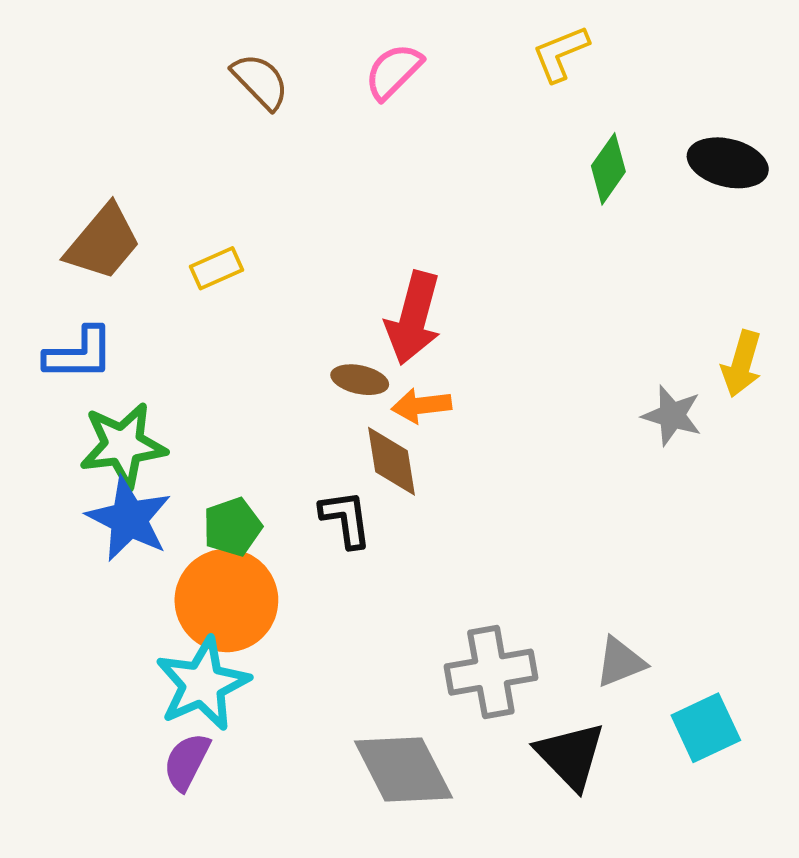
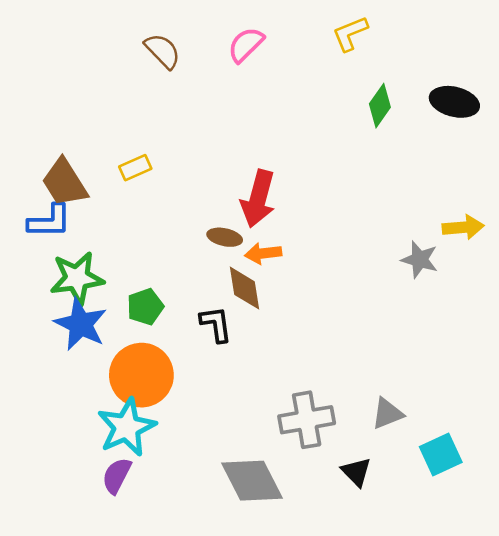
brown trapezoid: (103, 242) -> (64, 183), moved, turned 108
yellow arrow: (742, 364) -> (463, 227), turned -111
green pentagon: (232, 527) -> (145, 307), moved
black triangle: (571, 756) -> (356, 472), size x0.7

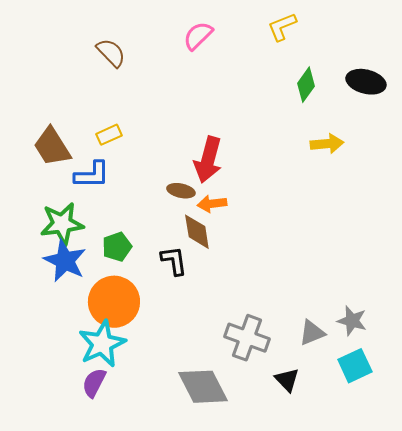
brown semicircle: (163, 51) -> (111, 53), moved
blue L-shape: (50, 221) -> (92, 175), moved
yellow arrow: (463, 227) -> (327, 144), moved
gray star: (420, 260) -> (352, 321), moved
gray cross: (307, 420) -> (247, 338), turned 30

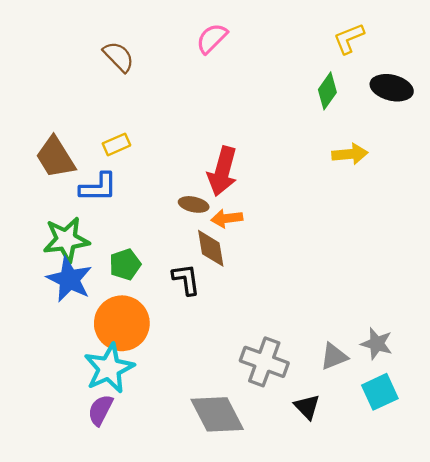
yellow L-shape: (282, 27) -> (349, 38), moved

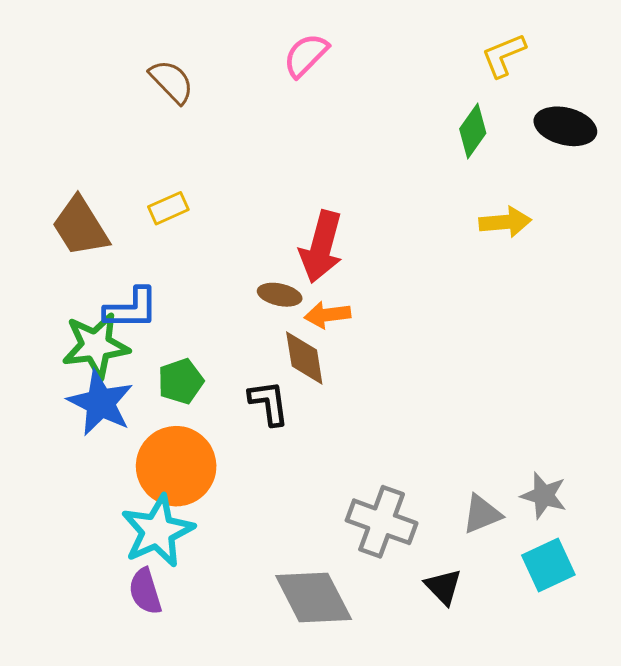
blue L-shape: (98, 187) -> (131, 309), moved
purple semicircle: (100, 410) -> (145, 591), turned -44

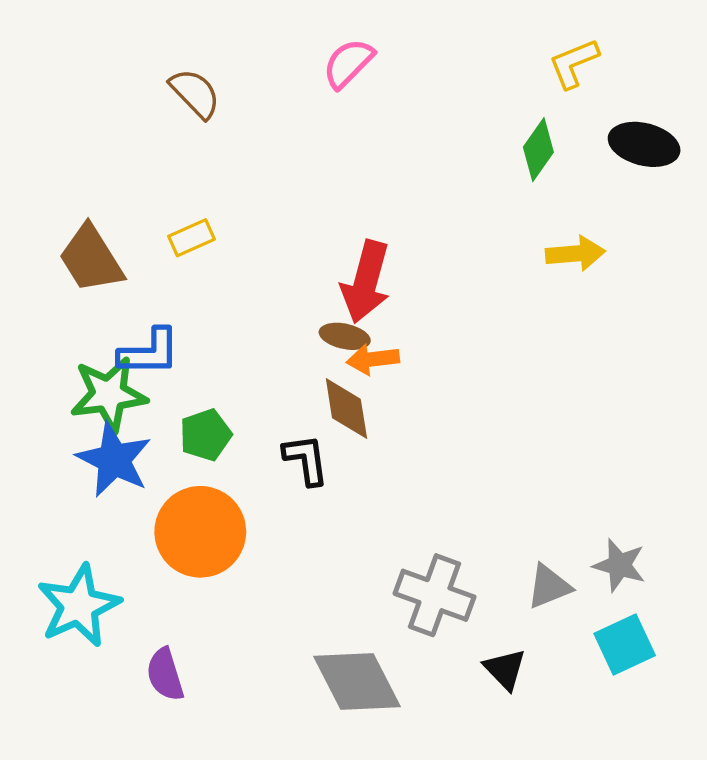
brown ellipse: (280, 295) -> (345, 336), moved
cyan star: (158, 531) -> (79, 606), moved

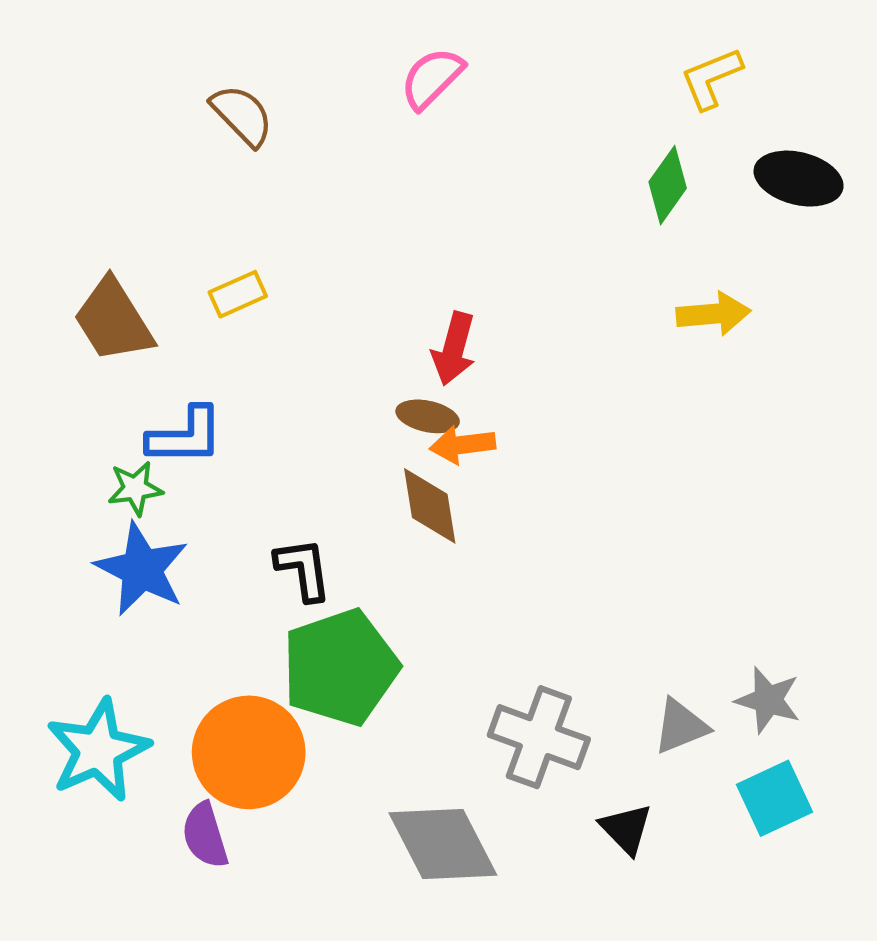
red arrow: (366, 282) -> (454, 349), size x0.7
green star: (109, 394) -> (135, 488), size x0.6
green pentagon: (206, 435) -> (340, 667), moved, size x1.8
black L-shape: (306, 460) -> (303, 569), moved
orange circle: (200, 532) -> (249, 752), moved

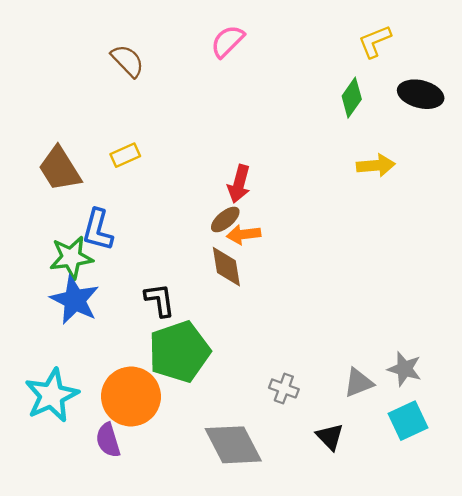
brown ellipse: (428, 416) -> (225, 219), turned -52
blue L-shape: (185, 436) -> (98, 230), turned 105
green star: (135, 488) -> (71, 257), size x1.5
gray cross: (539, 737) -> (284, 388), size x0.6

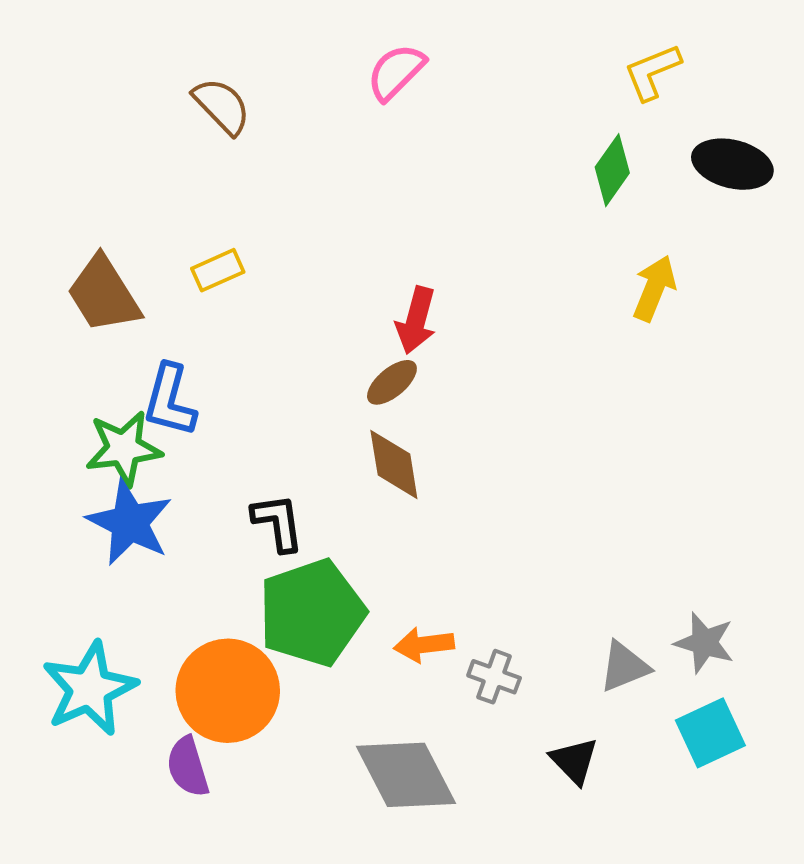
yellow arrow: (376, 165) -> (654, 288), turned -63
orange arrow: (244, 234) -> (424, 645), moved

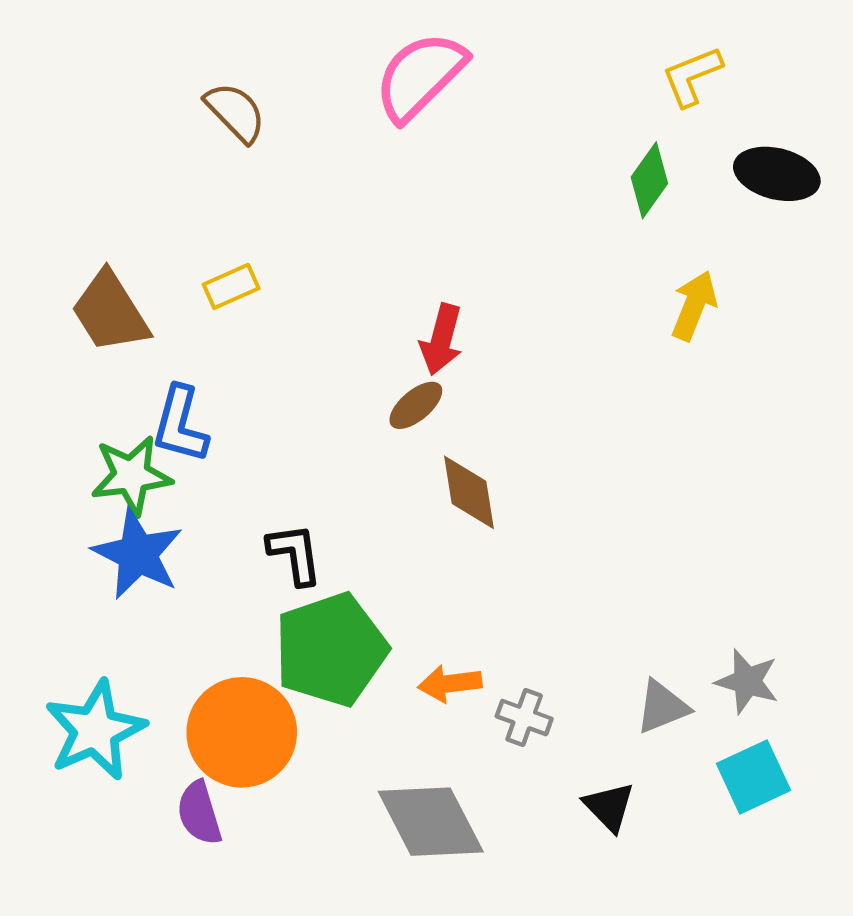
pink semicircle: (396, 72) -> (420, 76), size x1.5
brown diamond: (394, 464) -> (469, 492), moved

